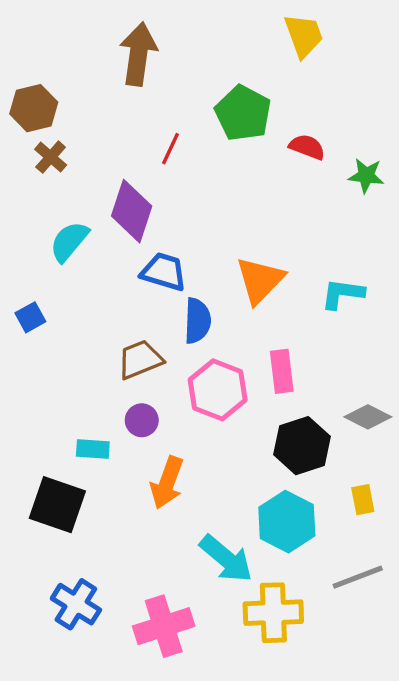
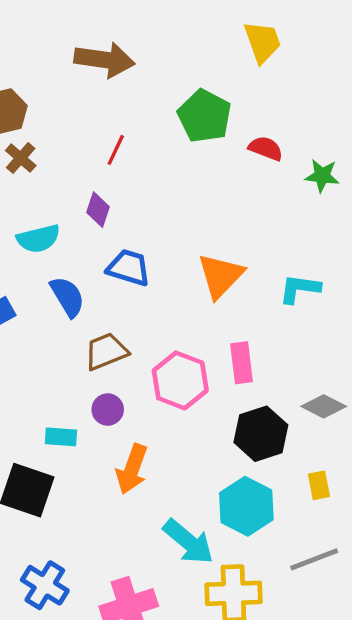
brown arrow: (138, 54) -> (104, 60), turned 90
red line: (170, 149) -> (116, 150), moved
purple diamond: (132, 211) -> (98, 210), size x0.6
cyan semicircle: (69, 241) -> (38, 239), turned -144
blue semicircle: (197, 321) -> (67, 297), moved, turned -33

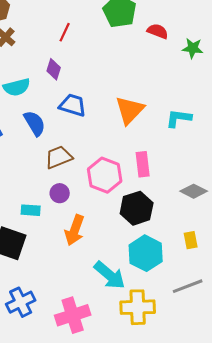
black hexagon: (261, 434) -> (137, 208), moved
blue cross: (45, 585) -> (21, 302), turned 32

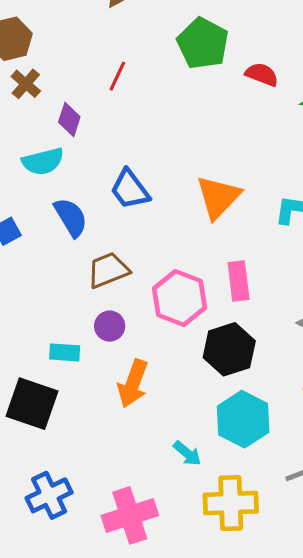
purple diamond: (54, 69) -> (69, 120), moved
blue trapezoid: (73, 105) -> (130, 189), turned -144
cyan arrow: (110, 275) -> (187, 453), size x0.6

